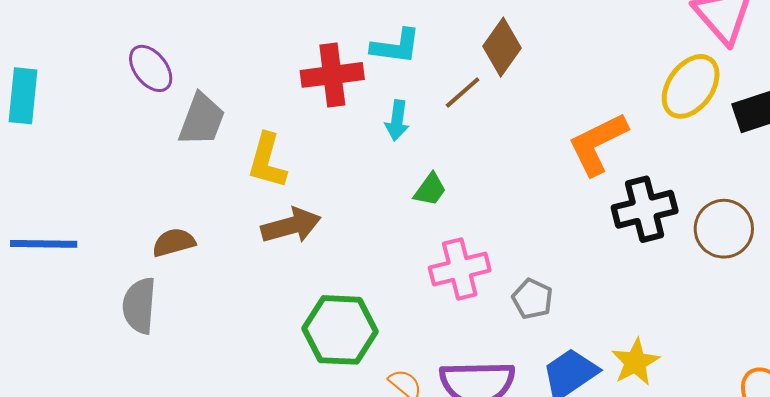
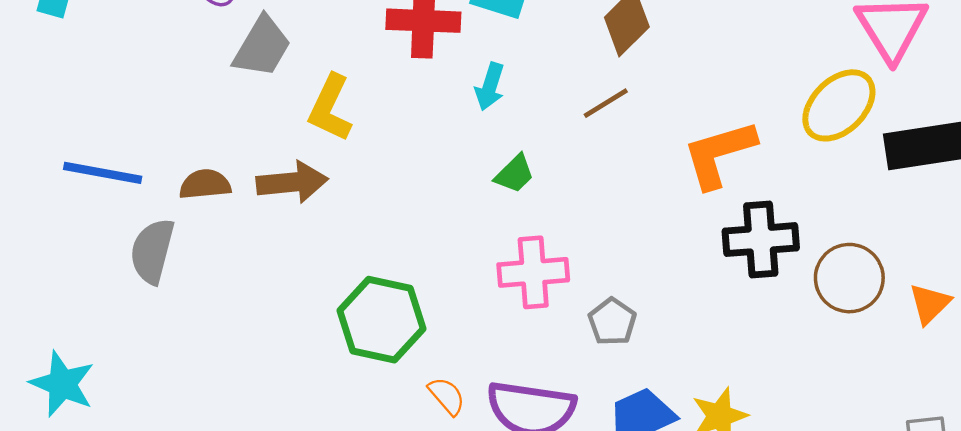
brown line: (463, 93) -> (606, 103), moved
brown arrow: (291, 226) -> (292, 182), moved
blue line: (44, 244) -> (103, 173), moved

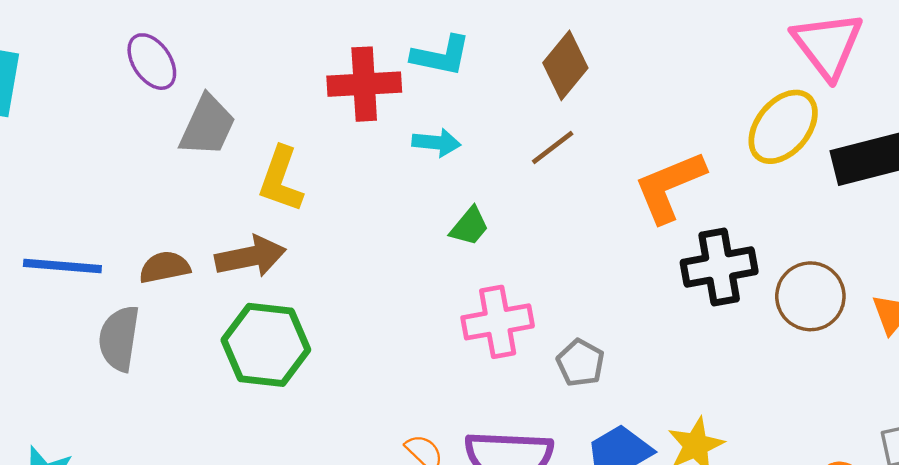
cyan arrow: (490, 87) -> (436, 143), turned -96
green hexagon: (381, 320) -> (266, 345), moved

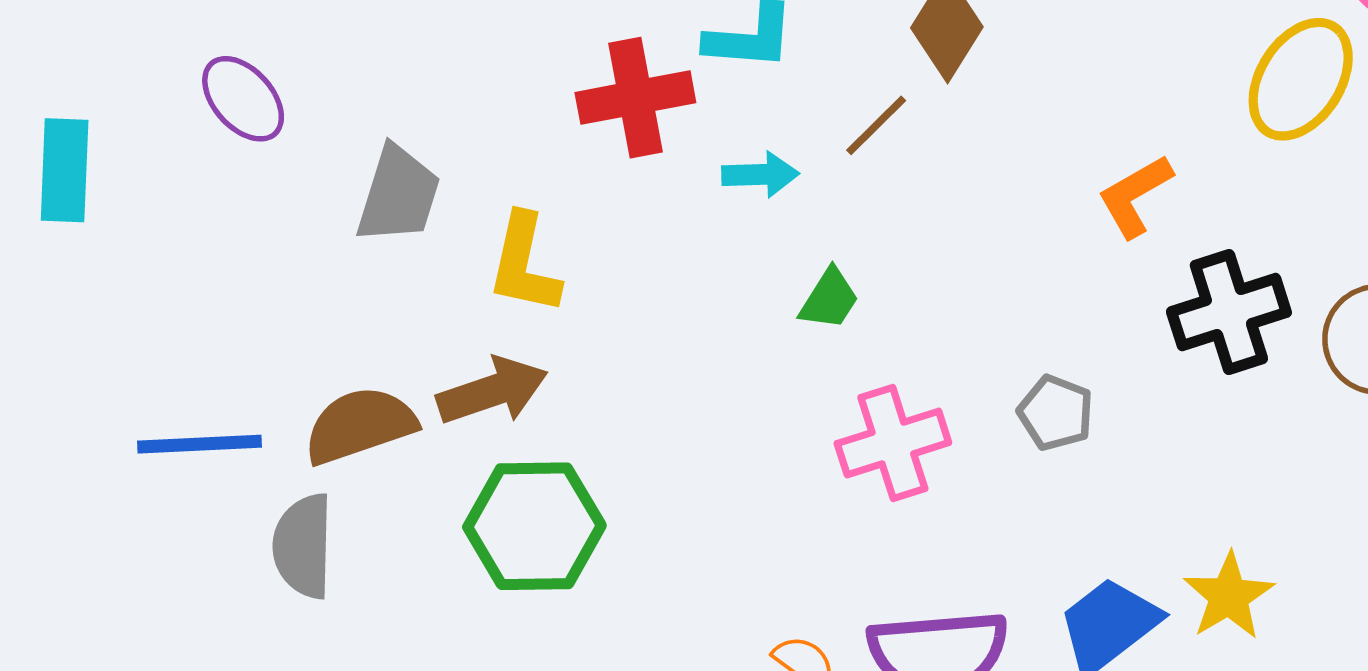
purple ellipse: (152, 62) -> (243, 99), moved
brown line: (553, 147) -> (876, 125), moved
orange L-shape: (670, 187) -> (1135, 196), size x0.7
brown semicircle: (165, 267) -> (360, 425), size x1.4
gray pentagon: (581, 363) -> (1056, 413), moved

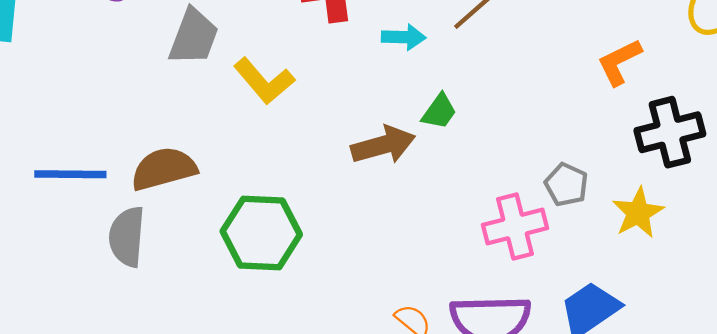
yellow L-shape: (524, 264) -> (264, 81), turned -56
brown arrow: (492, 391) -> (383, 145), moved
pink cross: (893, 443) -> (515, 226), moved
yellow star: (1229, 596) -> (638, 213), moved

